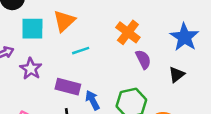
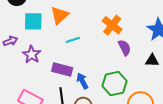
black triangle: (177, 75) -> (152, 60), turned 40

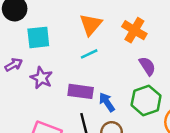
orange triangle: (60, 15) -> (91, 25), moved
purple semicircle: (125, 48) -> (147, 66), moved

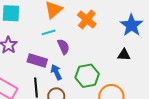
purple semicircle: (147, 66) -> (63, 47), moved

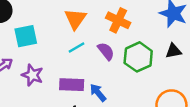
purple semicircle: (63, 47) -> (106, 51), moved
green hexagon: (87, 76) -> (138, 57), moved

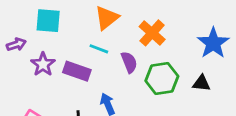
cyan line: (77, 48) -> (99, 49), turned 35
purple rectangle: (72, 85) -> (77, 71), moved

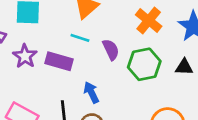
orange cross: (152, 33) -> (149, 20), moved

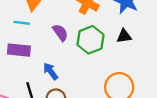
cyan line: (80, 38) -> (22, 23), moved

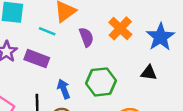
purple semicircle: (60, 33) -> (86, 37), moved
green hexagon: (90, 40) -> (101, 82), moved

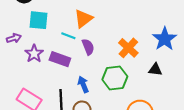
orange cross: (120, 28) -> (128, 48), moved
purple semicircle: (86, 37) -> (88, 47), moved

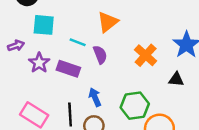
orange triangle: (83, 19) -> (108, 22), moved
green hexagon: (115, 78) -> (135, 106), moved

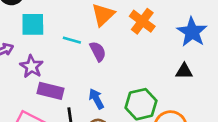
orange cross: (146, 55) -> (142, 21), moved
purple rectangle: (68, 69) -> (50, 91), moved

